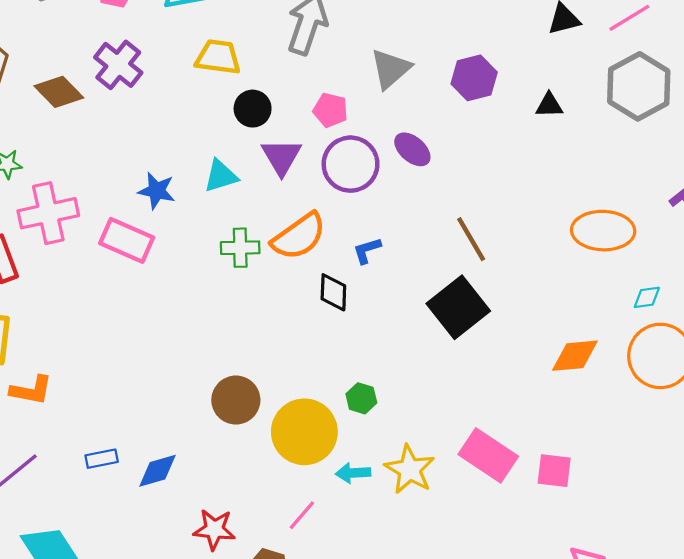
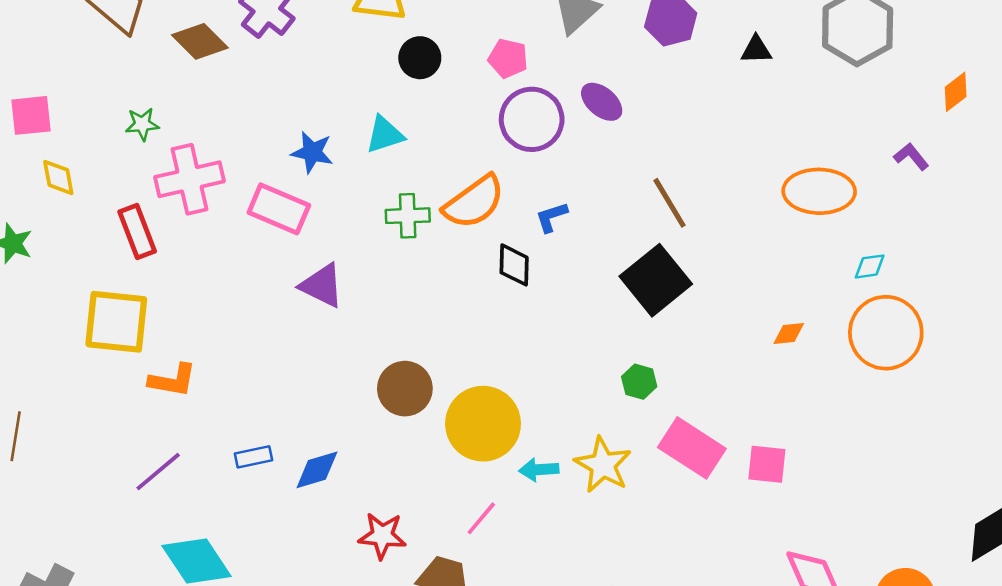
purple triangle: (281, 157) -> (322, 286), moved, turned -33
orange diamond: (575, 356) -> (789, 334), size x0.6
green hexagon: (361, 398) -> (639, 382), moved

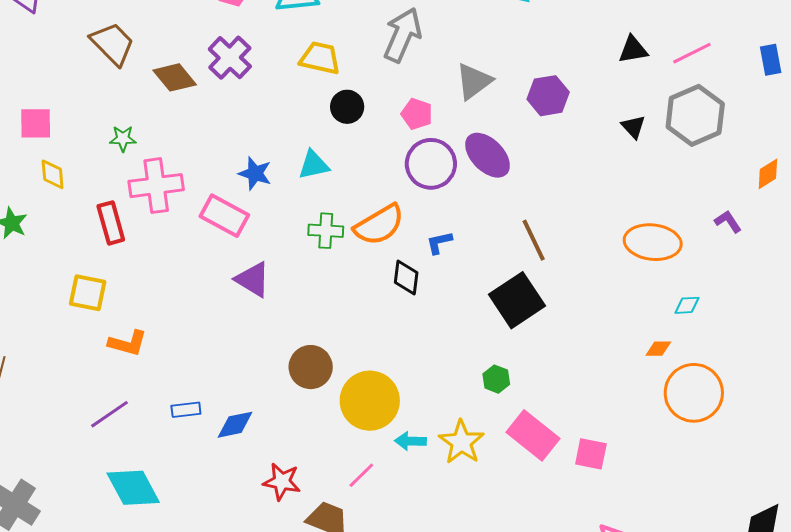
black triangle: (756, 50) -> (633, 127), moved, turned 44
purple ellipse: (602, 102) -> (488, 155), size x1.4
yellow square: (116, 322) -> (88, 293), size x0.7
orange circle: (886, 333) -> (694, 393), moved
orange diamond: (789, 334) -> (658, 349), moved

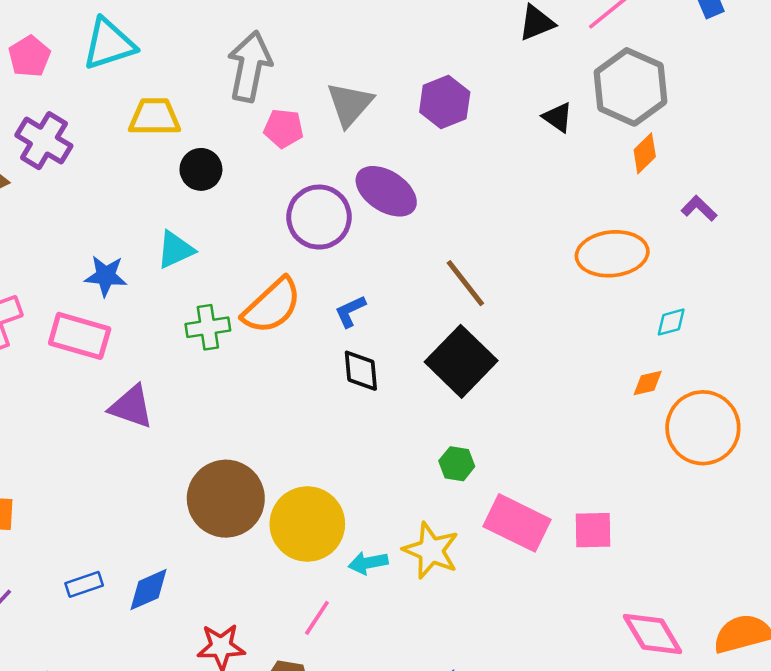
pink pentagon: (417, 114) -> (284, 129), moved
orange diamond: (768, 174) -> (645, 153), moved
black diamond: (406, 278) -> (361, 371), moved
brown circle: (311, 367) -> (226, 499), size x1.4

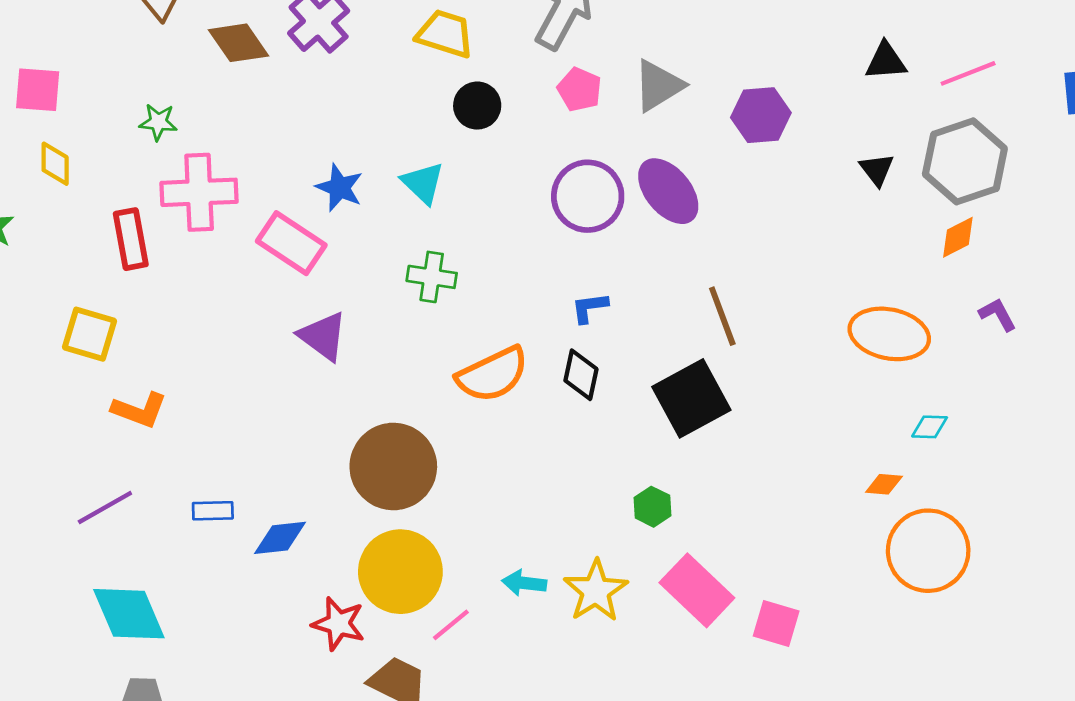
cyan triangle: (175, 250) -> (423, 183), turned 51
orange semicircle: (272, 306) -> (493, 374), moved
yellow circle: (307, 524) -> (400, 572), moved

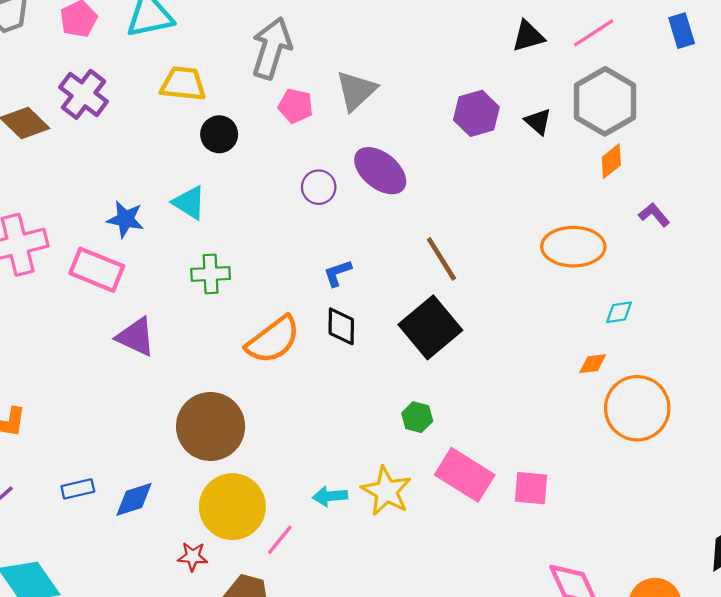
purple hexagon: (761, 115) -> (476, 113), moved
purple circle: (588, 196) -> (319, 187), size x0.6
red star: (338, 624) -> (193, 557), size x0.7

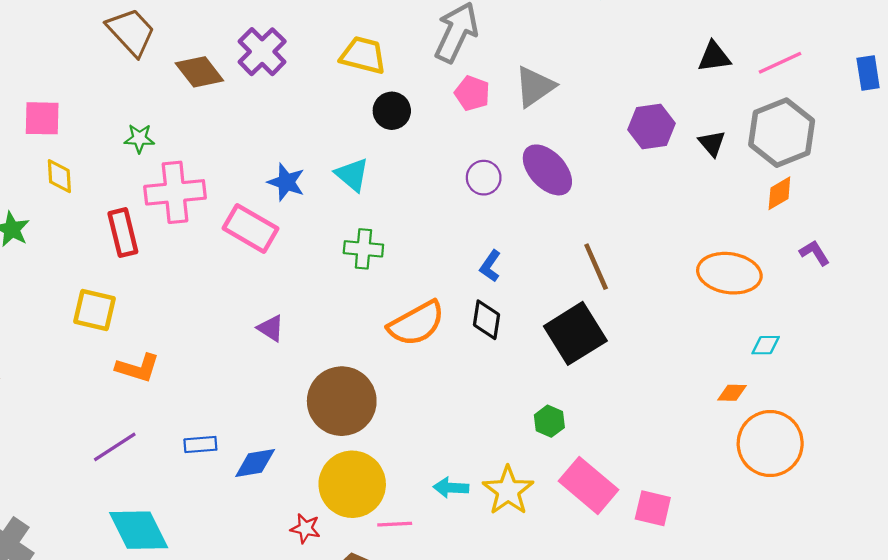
blue L-shape: (337, 273) -> (490, 266), turned -44
purple triangle: (136, 337) -> (271, 328), moved, size x0.7
pink line: (280, 540) -> (395, 524), turned 40

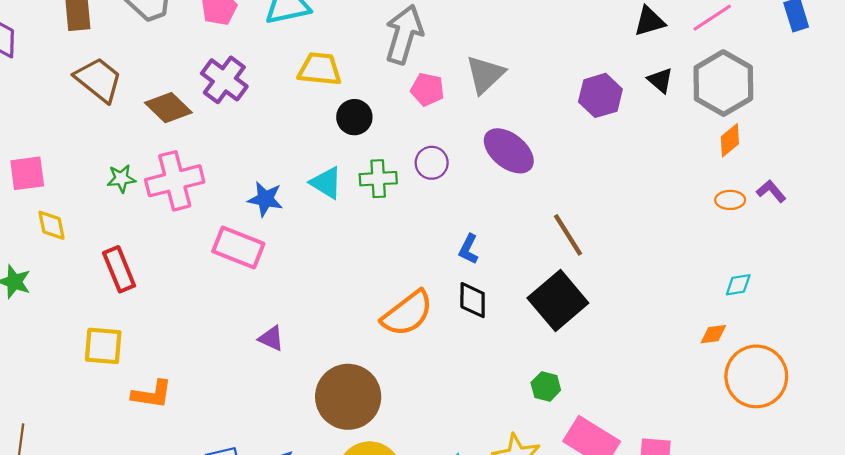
black triangle: (712, 143) -> (660, 80), moved
purple circle: (484, 178) -> (432, 163), moved
pink cross: (175, 192) -> (175, 181), moved
green cross: (363, 249) -> (378, 179), moved
orange ellipse: (729, 273) -> (730, 200), moved, size x0.5

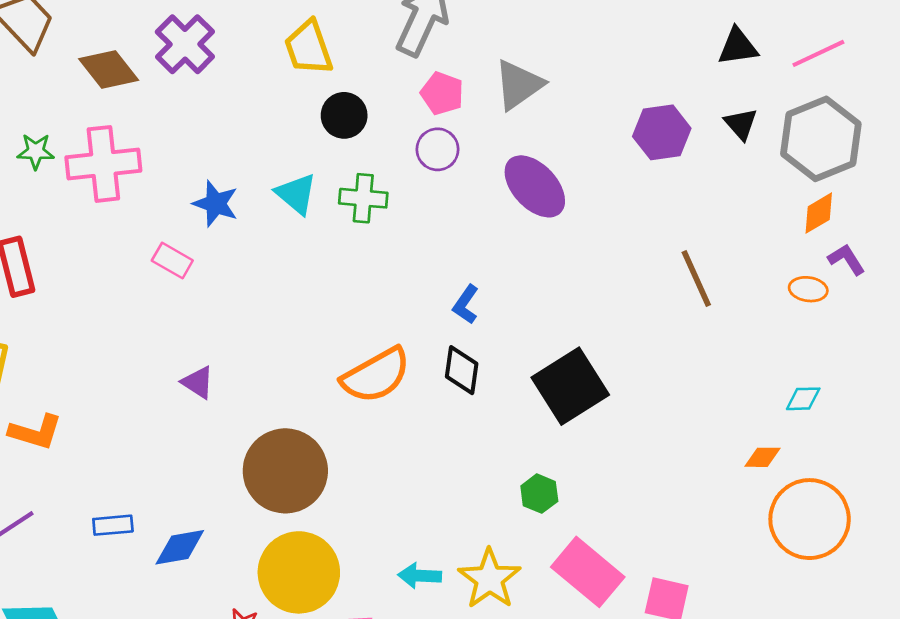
yellow trapezoid: (320, 69) -> (308, 48), turned -123
purple circle: (432, 163) -> (438, 149), moved
purple L-shape: (771, 191) -> (846, 259), moved
brown line: (568, 235) -> (696, 278), moved
pink rectangle: (238, 247) -> (172, 261), size x0.6

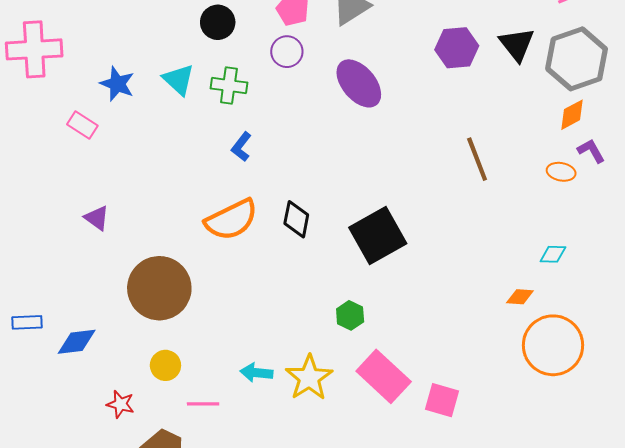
black triangle: (741, 124) -> (517, 44), size x1.4
blue L-shape: (466, 304) -> (241, 147), moved
yellow circle: (299, 572) -> (165, 365), size x0.5

